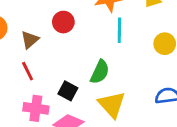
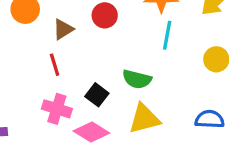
green semicircle: (100, 72) -> (137, 79), turned 70
yellow triangle: (112, 105) -> (144, 119), turned 48

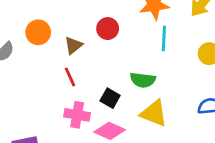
yellow triangle: (144, 119) -> (154, 113), turned 44

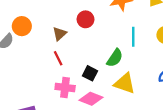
orange circle: (38, 32) -> (22, 26), moved
cyan line: (164, 39) -> (133, 37), moved
green semicircle: (143, 80) -> (115, 58), turned -60

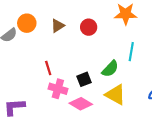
brown triangle: (59, 34) -> (58, 26), moved
red line: (58, 58) -> (48, 68), moved
black square: (90, 73) -> (84, 79), turned 32

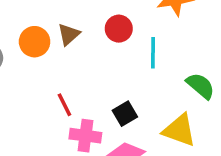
orange circle: (27, 23) -> (35, 42), moved
cyan line: (131, 52) -> (153, 53), moved
green semicircle: (110, 69) -> (201, 86), moved, turned -84

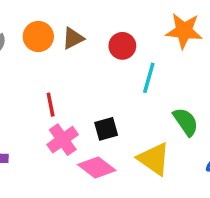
pink cross: (85, 136) -> (63, 140), turned 32

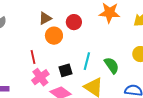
orange circle: (38, 37) -> (54, 36), moved
cyan line: (149, 78) -> (87, 61), moved

